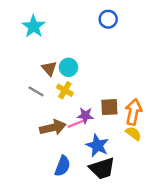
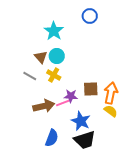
cyan star: (34, 26) -> (54, 31), moved

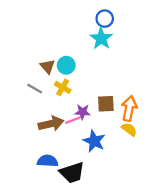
cyan star: (54, 31) -> (101, 38), moved
blue semicircle: (52, 138) -> (48, 161), moved, turned -108
black trapezoid: (85, 140) -> (72, 173), moved

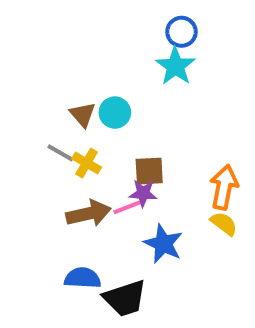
yellow cross: (63, 87) -> (87, 163), moved
brown square: (106, 104) -> (149, 171), moved

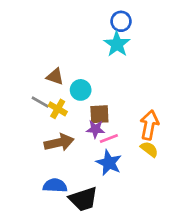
cyan circle: (115, 113) -> (81, 90), moved
brown triangle: (83, 115) -> (55, 77), turned -30
pink line: (127, 207) -> (109, 138), moved

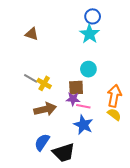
brown triangle: (55, 77) -> (32, 34), moved
cyan circle: (81, 90) -> (88, 69), moved
pink line: (109, 138) -> (83, 106), turned 32
blue semicircle: (55, 186) -> (42, 142), turned -60

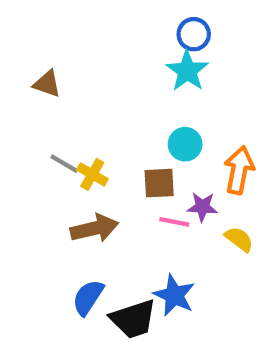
brown triangle: (32, 34) -> (47, 84), moved
orange arrow: (114, 96) -> (239, 170), moved
purple star: (73, 99) -> (202, 207), moved
blue star: (83, 125) -> (174, 295), moved

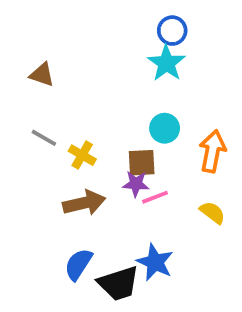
gray line: (64, 164) -> (44, 138), moved
purple star: (202, 207) -> (136, 184), moved
pink line: (174, 222) -> (155, 197), turned -32

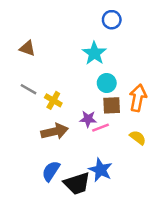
cyan star: (166, 63) -> (94, 53), moved
brown square: (142, 163) -> (112, 105), moved

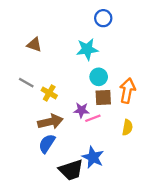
brown triangle: (27, 48) -> (34, 45), moved
cyan star: (94, 53) -> (87, 49), turned 30
yellow semicircle: (138, 138) -> (127, 127), turned 63
blue semicircle: (51, 171) -> (47, 144), moved

